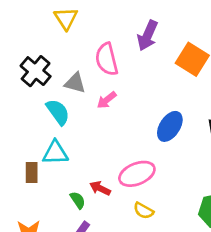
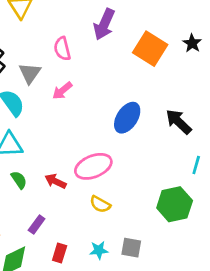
pink semicircle: (107, 59) -> (62, 49), size x0.7
gray triangle: (75, 83) -> (30, 73), turned 50
green semicircle: (78, 200) -> (19, 180), moved

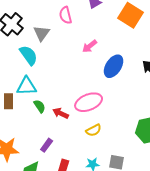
pink arrow: (62, 91) -> (90, 46), moved
green semicircle: (19, 180) -> (40, 106), moved
yellow semicircle: (100, 204) -> (94, 130), turned -56

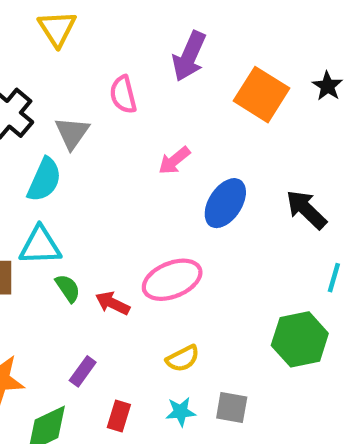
cyan semicircle: (29, 55) -> (44, 180), turned 60
yellow semicircle: (94, 130) -> (183, 359), moved

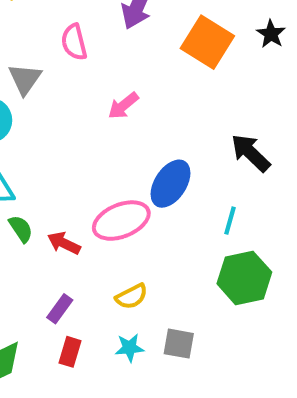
blue ellipse: (225, 203) -> (171, 184), moved
cyan line: (334, 278) -> (230, 221), moved
purple rectangle: (83, 371) -> (60, 309), moved

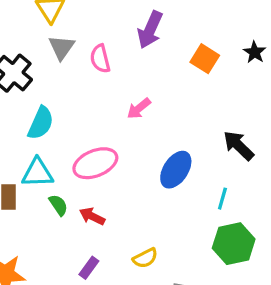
orange square: (207, 42) -> (205, 59), size x0.7
gray triangle: (25, 79) -> (62, 47), moved
pink ellipse: (121, 221) -> (95, 163), moved

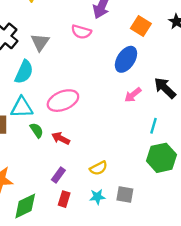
gray triangle: (62, 47) -> (40, 42), moved
pink semicircle: (100, 59) -> (81, 32), moved, turned -60
pink arrow: (139, 109) -> (133, 95), moved
blue ellipse: (176, 170) -> (126, 59), moved

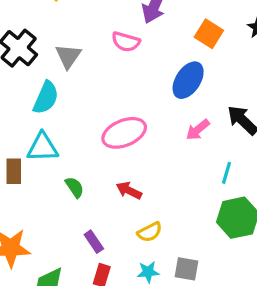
pink ellipse: (63, 101) -> (124, 133), moved
green semicircle: (37, 130) -> (75, 187), moved
red arrow: (61, 138) -> (129, 190), moved
purple rectangle: (58, 175) -> (94, 242), turned -70

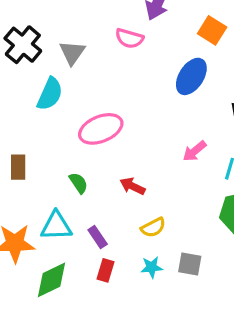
pink arrow: (198, 130) -> (195, 151), moved
pink ellipse: (124, 133) -> (101, 129), moved
cyan triangle: (43, 147) -> (56, 226), moved

